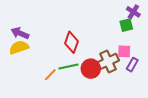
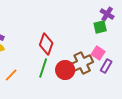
pink square: (124, 51) -> (98, 53), turned 32
green line: (69, 67) -> (43, 68), turned -60
orange line: (50, 75) -> (11, 75), moved

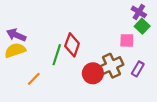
green square: (100, 27) -> (142, 26), moved, turned -32
pink square: (98, 53) -> (127, 40), moved, turned -32
green line: (43, 68) -> (57, 55), moved

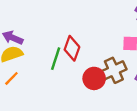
orange line: (34, 79) -> (11, 78), moved

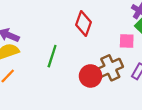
red diamond: (72, 48) -> (84, 23), moved

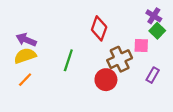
brown cross: (110, 68) -> (120, 59), moved

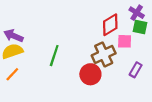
red diamond: (99, 28) -> (110, 25), moved, turned 40
green square: (157, 31) -> (140, 27), turned -32

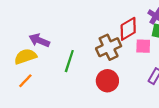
purple arrow: (13, 36) -> (39, 40), moved
brown cross: (104, 54) -> (109, 47), moved

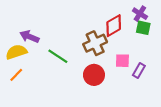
pink square: (143, 46) -> (122, 61), moved
green line: (69, 61) -> (58, 56), turned -75

